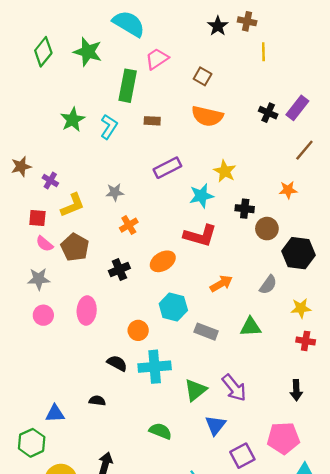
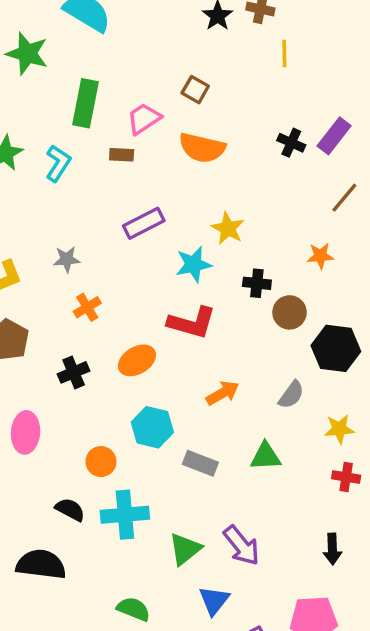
pink trapezoid: (157, 59) -> (144, 119), moved
black semicircle: (97, 401) -> (41, 564), size x2.0

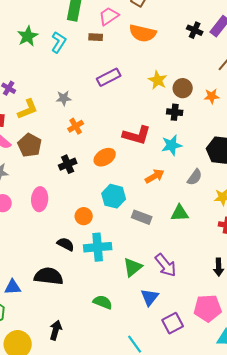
cyan star: (194, 264) -> (172, 145), moved
brown circle: (290, 312) -> (183, 88), moved

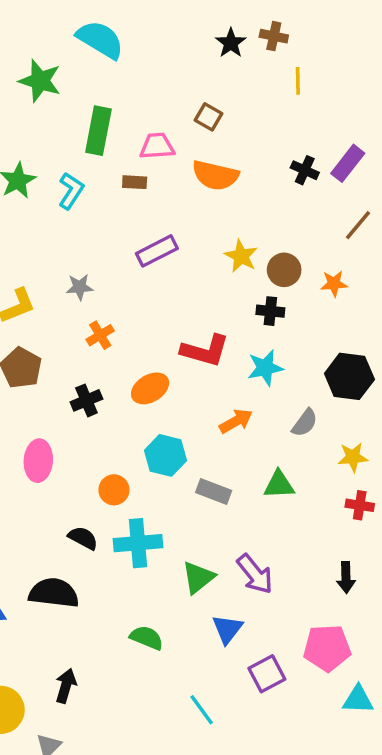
pink trapezoid: (109, 16) -> (157, 146), turned 30

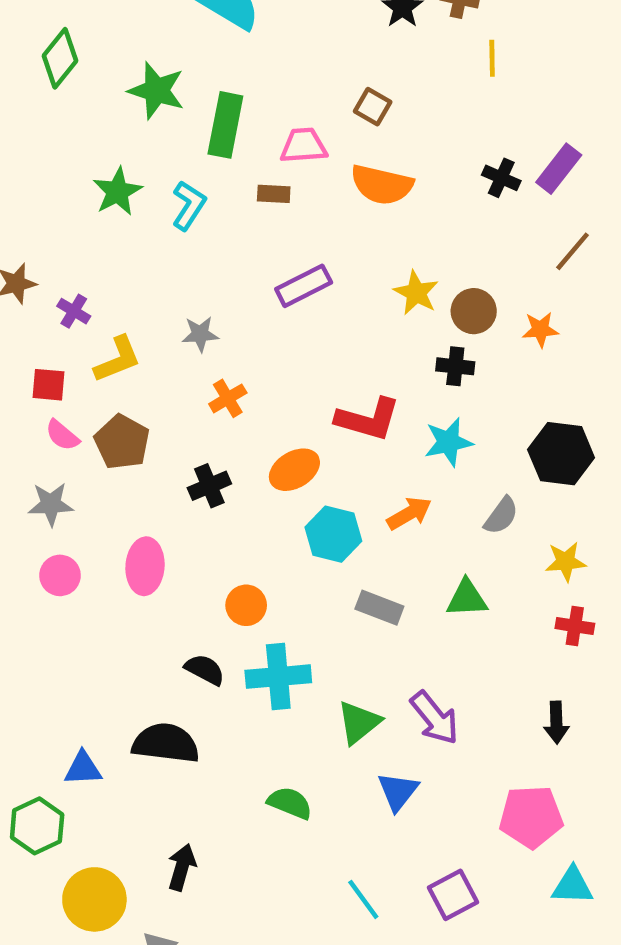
green star: (40, 81) -> (157, 90), moved
cyan hexagon: (166, 455) -> (333, 534), moved
purple square: (267, 674) -> (453, 895), moved

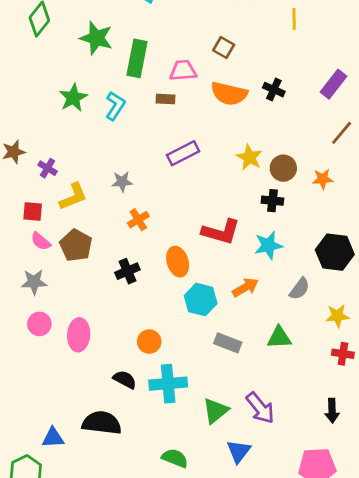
black cross: (501, 178) -> (274, 90), moved
orange ellipse: (294, 470) -> (178, 262), turned -76
pink ellipse: (145, 566) -> (79, 335), moved

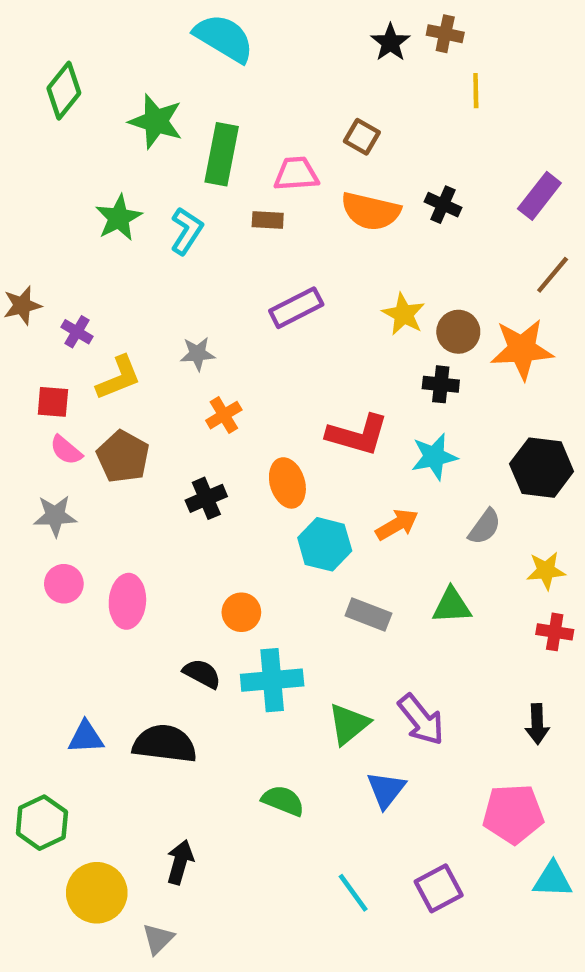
orange star: (323, 179) -> (522, 349), size x1.8
blue triangle: (53, 438) -> (86, 737), moved

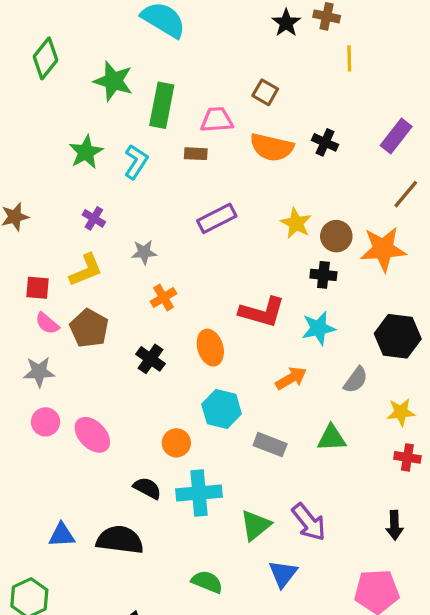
purple cross: (77, 332) -> (94, 218), moved
black cross: (206, 498) -> (151, 359), turned -32
cyan hexagon: (325, 544) -> (222, 409), moved
pink ellipse: (127, 601) -> (92, 435), turned -48

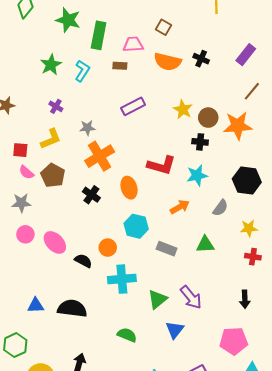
orange cross: (163, 297) -> (100, 156), size x1.8
black semicircle: (147, 488) -> (83, 261), moved

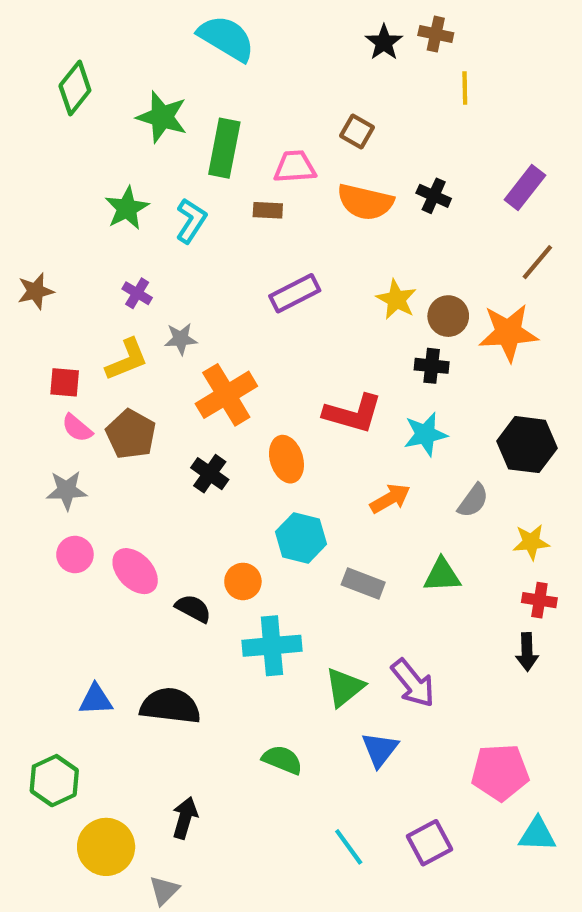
gray star: (87, 128) -> (181, 339), moved
black arrow: (245, 299) -> (527, 652), moved

